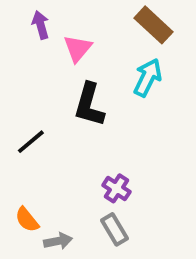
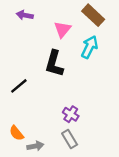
purple arrow: (41, 25) -> (25, 15), turned -63
pink triangle: (78, 48) -> (62, 29), moved

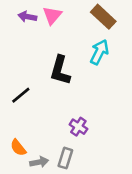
pink triangle: (62, 29) -> (52, 15), moved
gray rectangle: (70, 139) -> (65, 158), moved, turned 48

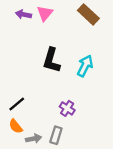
cyan arrow: (99, 52) -> (85, 66), moved
black line: (21, 95) -> (17, 104), moved

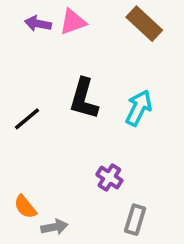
pink triangle: (45, 13) -> (73, 22), turned 30
black line: (17, 104) -> (27, 119), moved
gray rectangle: (56, 135) -> (135, 220), moved

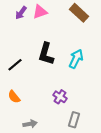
purple arrow: (38, 24) -> (21, 13), turned -64
orange semicircle: (25, 207) -> (14, 97), moved

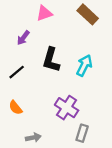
purple arrow: (21, 13) -> (23, 38), moved
purple cross: (60, 97) -> (67, 108), size x1.5

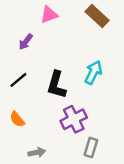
black L-shape: (51, 60) -> (56, 85), moved
purple cross: (67, 108) -> (74, 119), turned 30

